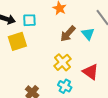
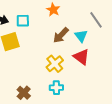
red triangle: (90, 72) -> (81, 57), moved
cyan cross: (65, 86) -> (56, 88), turned -32

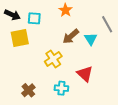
red triangle: (81, 57) -> (85, 74), moved
yellow cross: (55, 64) -> (53, 59), moved

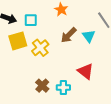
yellow cross: (53, 59) -> (40, 48), moved
brown cross: (28, 90) -> (42, 86), moved

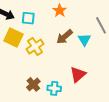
yellow square: (18, 41) -> (13, 38), turned 36
red triangle: (86, 71) -> (78, 74), turned 36

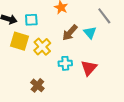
brown cross: (33, 84) -> (37, 85), moved
cyan cross: (54, 88) -> (65, 63), moved

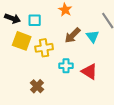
yellow cross: (42, 47) -> (44, 48), turned 30
red triangle: (89, 68) -> (89, 72), turned -42

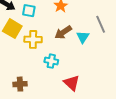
red triangle: (89, 72) -> (72, 83), moved
brown cross: (37, 86) -> (20, 84), moved, turned 32

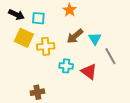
gray line: (101, 24) -> (110, 56), moved
red triangle: (72, 83) -> (89, 72), moved

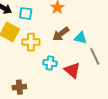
cyan triangle: (95, 39) -> (81, 38), turned -48

